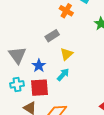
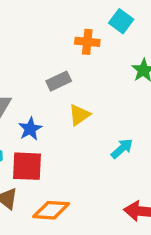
orange cross: (66, 11) -> (87, 42), turned -32
cyan arrow: (63, 75) -> (122, 149), moved

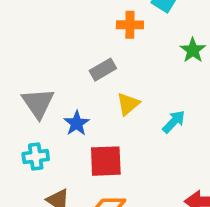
cyan arrow: (122, 149) -> (174, 122), moved
red square: (27, 166) -> (106, 161), moved

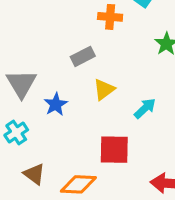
cyan cross: (36, 157) -> (16, 133), turned -30
red square: (106, 161) -> (114, 150), moved

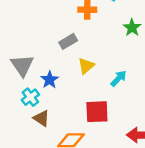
cyan cross: (16, 133) -> (30, 97), moved
brown triangle: (34, 174) -> (42, 118), moved

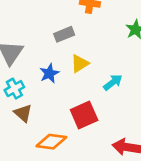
blue star: (50, 80) -> (49, 73), moved
red square: (97, 112) -> (84, 115), turned -30

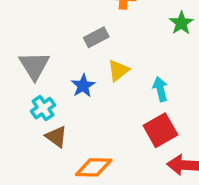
cyan arrow: (113, 82) -> (160, 89), turned -60
red square: (84, 115) -> (160, 130), moved

